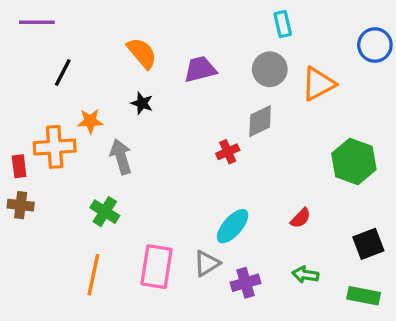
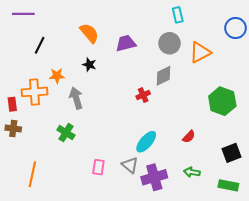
gray triangle: (207, 263) -> (130, 165), turned -48
pink rectangle: (157, 267) -> (98, 167), size x0.6
orange line: (93, 275) -> (32, 174), moved
purple cross: (245, 283) -> (154, 177), size x1.4

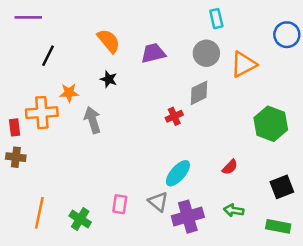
green cross: (66, 133) -> (80, 219), moved

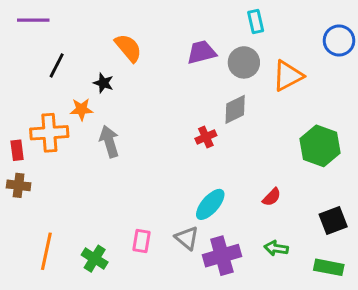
purple trapezoid: (153, 53) -> (201, 52), moved
black star: (109, 79) -> (103, 83), moved

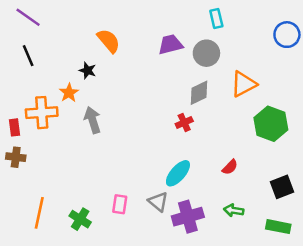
purple line: (33, 20) -> (28, 17), turned 35
black line: (57, 65) -> (28, 56), moved, turned -50
orange triangle: (288, 76) -> (244, 84), moved
orange star: (81, 109) -> (69, 93), turned -30
red cross: (206, 137) -> (184, 123), moved

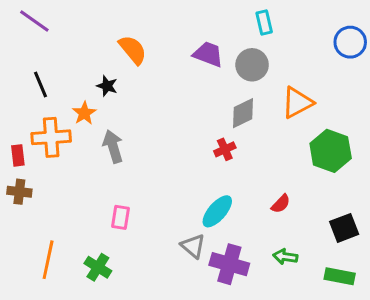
purple trapezoid: (171, 44) -> (208, 54), turned 35
black line: (28, 56) -> (41, 84), moved
pink rectangle: (120, 204) -> (121, 217), moved
purple cross: (188, 217) -> (229, 264), turned 32

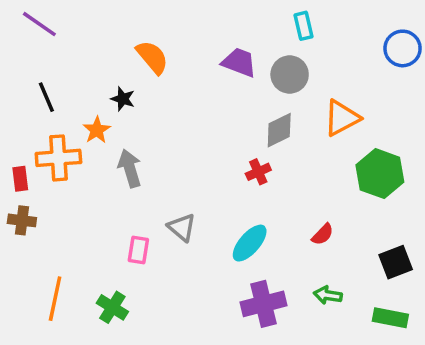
gray triangle: (193, 246) -> (182, 227), moved
purple cross: (229, 264) -> (264, 304), turned -30

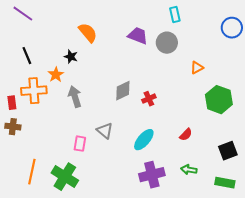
orange triangle: (342, 118) -> (197, 68), size x0.6
gray diamond: (279, 130) -> (123, 91), moved
green cross: (112, 307) -> (65, 177), size x1.5

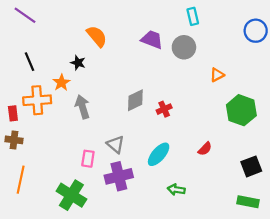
green arrow: (189, 170) -> (176, 190), moved
orange line: (32, 172) -> (21, 180), moved
purple cross: (152, 175) -> (119, 176), moved

